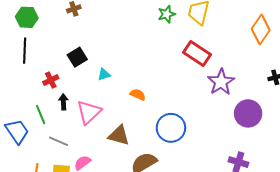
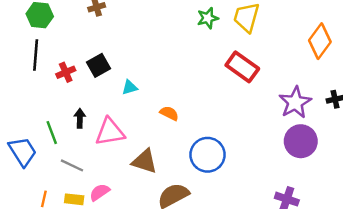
red cross: (51, 80) -> (66, 72), moved
purple star: (221, 82) -> (295, 102), moved
pink triangle: (89, 112) -> (110, 132), turned 32

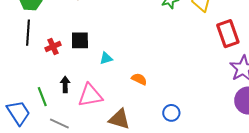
black square: (98, 65) -> (80, 40), turned 30
red rectangle: (242, 67) -> (228, 34), moved, turned 36
blue circle: (208, 155) -> (171, 113), size x0.6

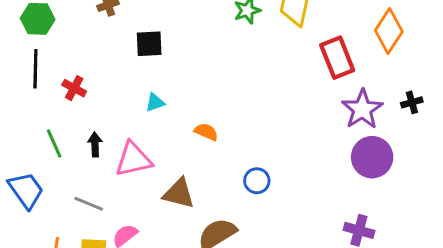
black square: (80, 40) -> (149, 44), moved
red cross: (53, 47) -> (74, 88), turned -35
green line: (42, 97) -> (54, 143), moved

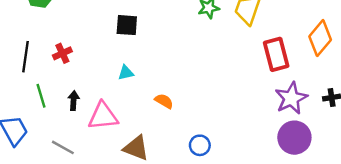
black line: (35, 69) -> (25, 57), moved
red cross: (74, 88) -> (62, 53), turned 30

